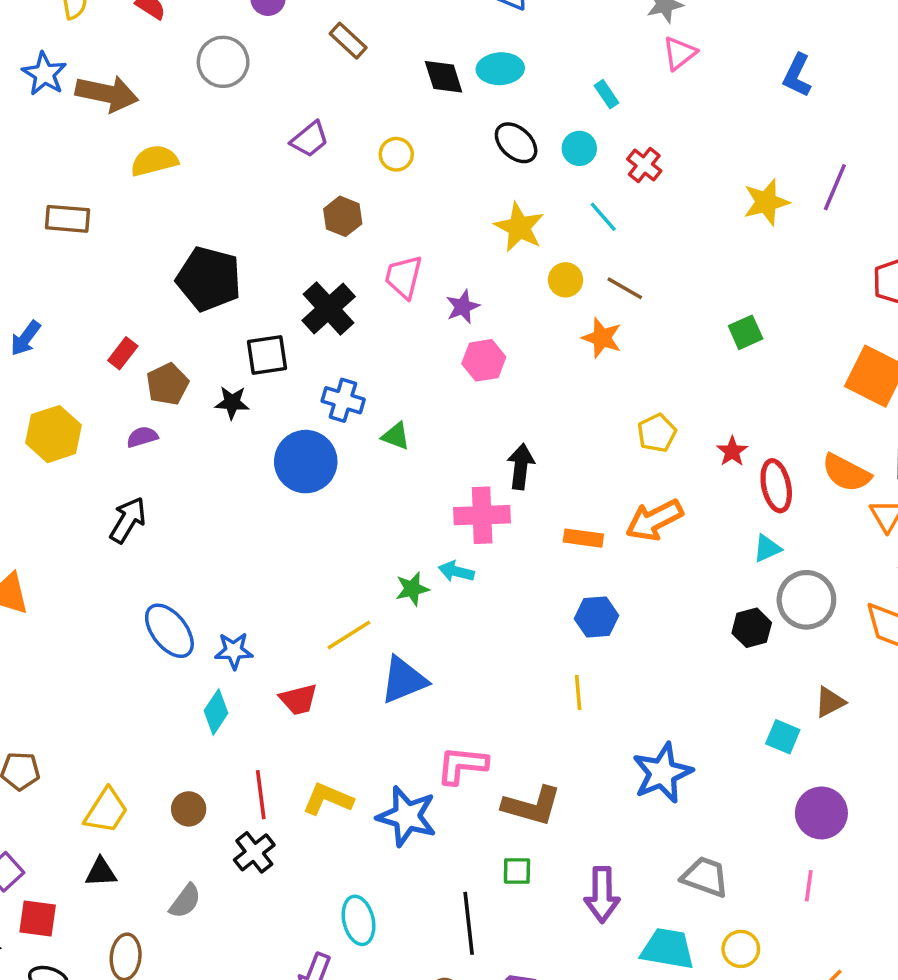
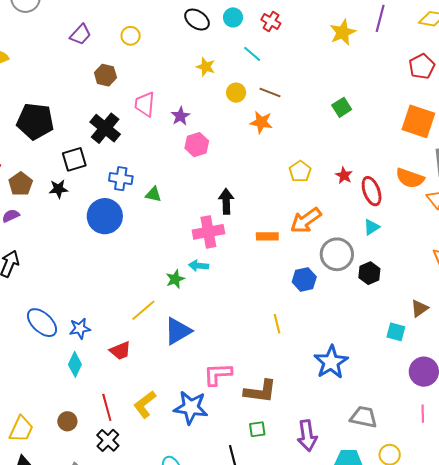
yellow star: (519, 227) -> (206, 67), size x0.7
gray circle: (806, 600) -> (337, 254), moved
blue hexagon: (596, 617) -> (304, 279), moved
yellow L-shape: (328, 799) -> (145, 404), turned -52

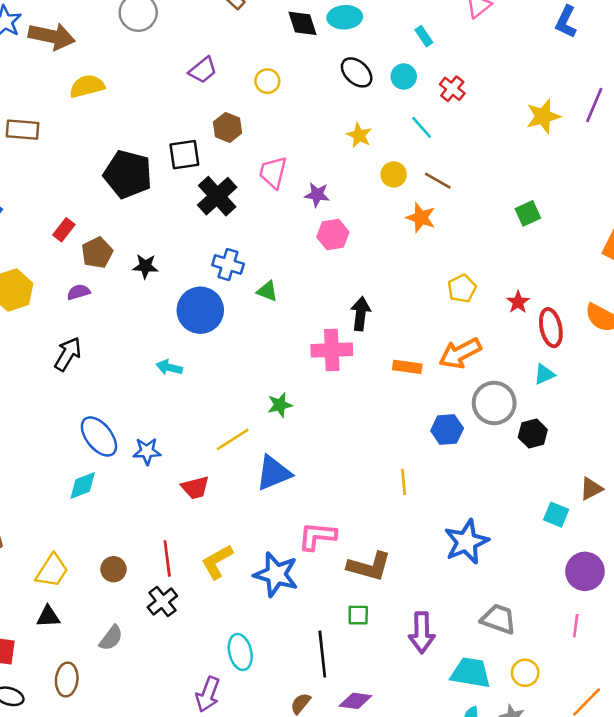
purple star: (180, 116) -> (317, 195), turned 30
black square: (74, 159) -> (184, 155), moved
cyan arrow: (199, 266) -> (169, 367), moved
cyan diamond: (75, 364) -> (83, 485), moved, turned 35

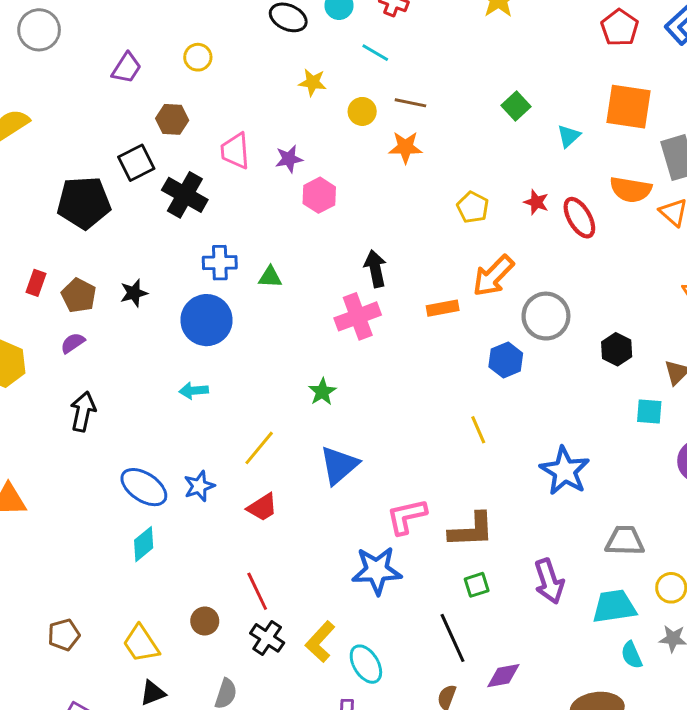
cyan triangle: (544, 374) -> (569, 136), moved
black hexagon: (533, 434) -> (617, 349), moved
yellow line: (233, 439) -> (259, 448), moved
yellow L-shape: (217, 562) -> (320, 642), moved
yellow trapezoid: (52, 571) -> (141, 644), turned 132

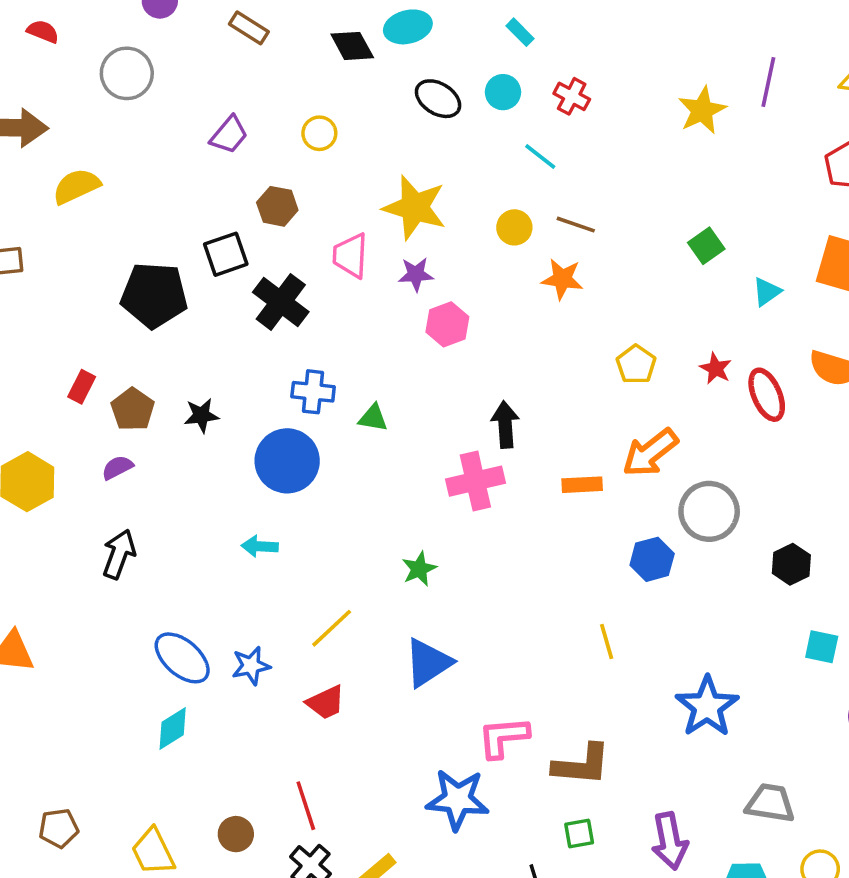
yellow star: (313, 82) -> (415, 207), moved, size x1.8

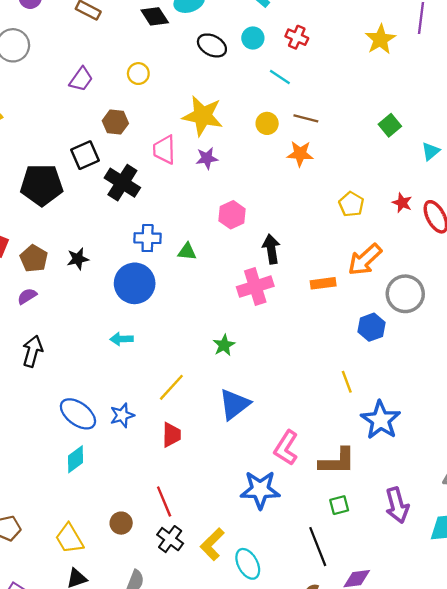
pink hexagon: (447, 324) -> (232, 215), moved
red trapezoid: (326, 702) -> (171, 435), turned -60
blue star: (707, 707) -> (381, 420), moved
pink L-shape: (503, 737) -> (286, 448), turned -48

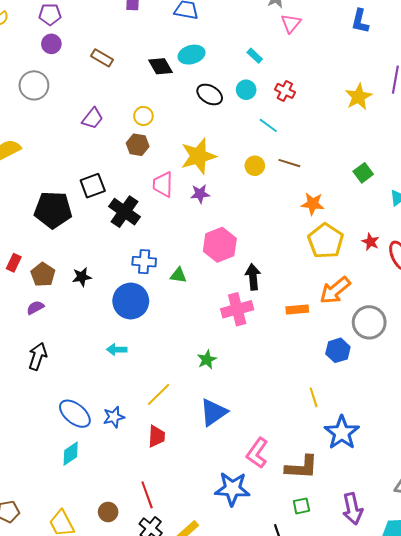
yellow star: (203, 116) -> (198, 156), turned -30
brown hexagon: (115, 122) -> (138, 145), moved
orange star: (300, 154) -> (313, 204), moved
yellow pentagon: (351, 204) -> (326, 241), size x1.6
pink hexagon: (232, 215) -> (220, 245), size x1.4

